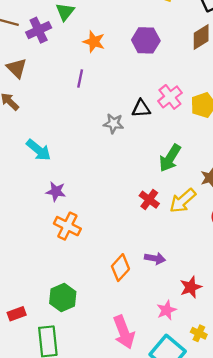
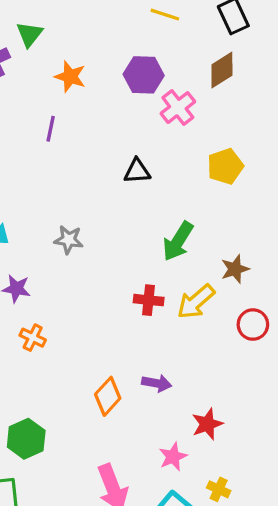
pink cross: (170, 97) -> (178, 108), moved
gray star: (113, 123) -> (69, 240), moved
red cross: (149, 200) -> (149, 300), turned -30
orange cross: (67, 226) -> (33, 338), size x0.7

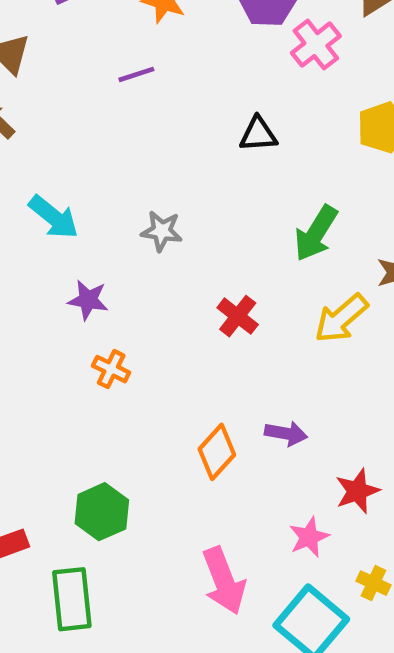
purple line: (51, 129) -> (136, 74), turned 60
red cross: (149, 300) -> (238, 316), moved, turned 32

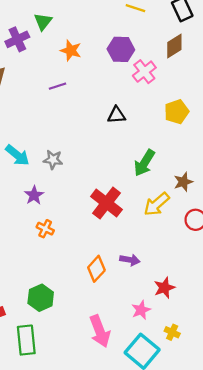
gray star: (162, 231) -> (53, 160), moved
purple star: (88, 300) -> (34, 195), turned 30
red cross: (238, 316) -> (106, 203), size x1.6

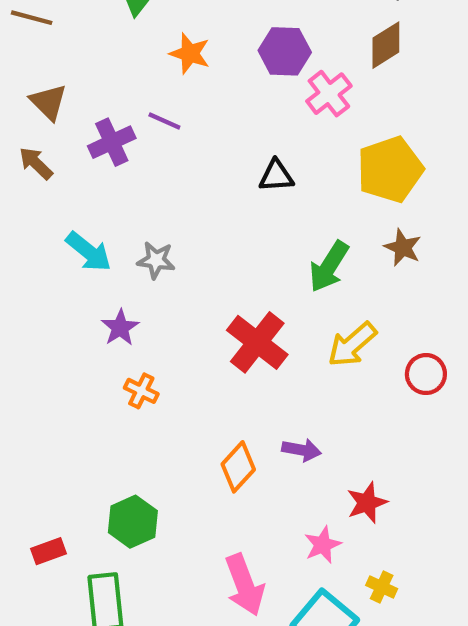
purple cross: (17, 39) -> (112, 142), moved
purple line: (57, 86) -> (164, 121), turned 42
yellow pentagon: (177, 112) -> (390, 169), size x1.4
brown star: (183, 182) -> (403, 248), moved, turned -30

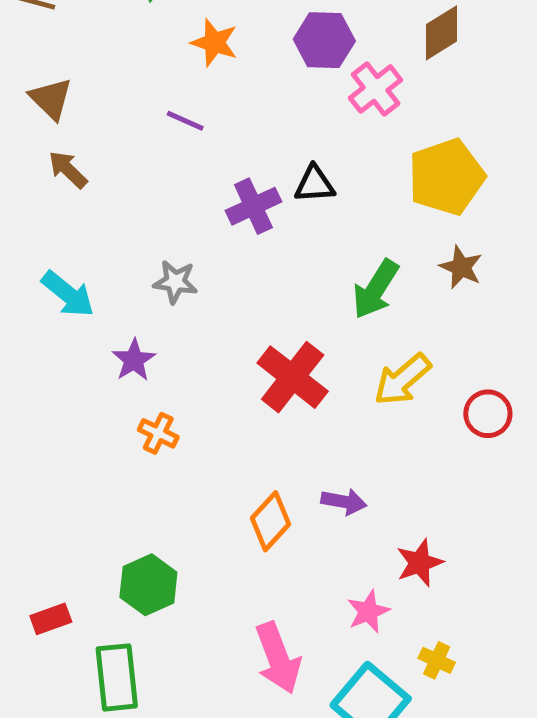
purple cross: (112, 142) -> (253, 206), moved
brown arrow: (36, 163) -> (68, 170), moved
cyan arrow: (89, 252) -> (68, 294), moved

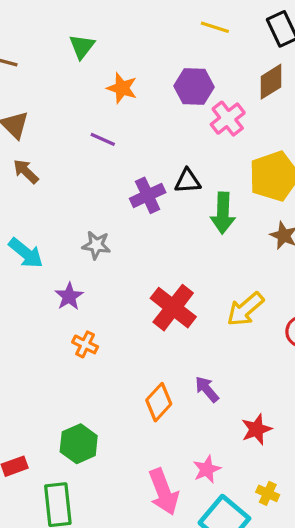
green arrow: (376, 289) -> (223, 213), moved, turned -30
purple arrow: (344, 502) -> (207, 389), turned -140
pink star: (368, 612) -> (207, 469), moved

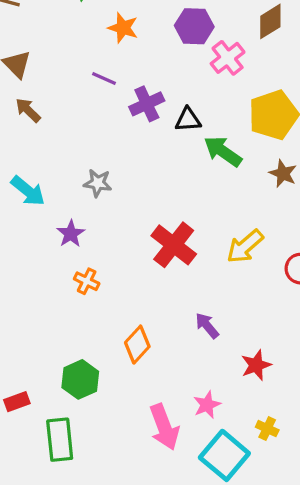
purple cross: (148, 195) -> (147, 104), moved
green arrow: (223, 213) -> (223, 151), turned 123
orange diamond: (159, 402) -> (137, 345), moved

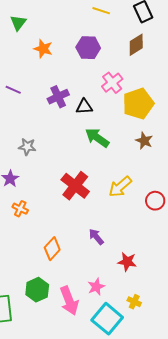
pink cross: (228, 58) -> (112, 83), moved
purple line: (104, 78) -> (13, 90), moved
green arrow: (223, 151) -> (97, 138), moved
red star: (256, 365) -> (127, 262), turned 30
green hexagon: (80, 379) -> (37, 290), moved

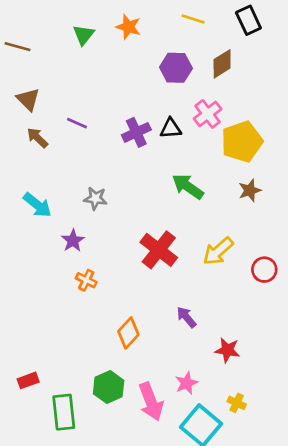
brown diamond: (136, 45) -> (222, 64), moved
orange star: (43, 49) -> (128, 27), moved
black triangle: (84, 107) -> (171, 128), moved
brown star: (144, 141) -> (250, 190), turned 30

